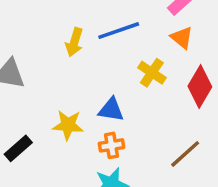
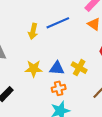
yellow cross: (152, 73) -> (79, 68), moved
yellow star: (68, 125) -> (34, 69), moved

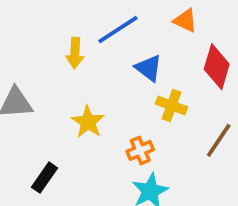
blue triangle: (57, 68) -> (149, 68), moved, turned 42
yellow star: (34, 69) -> (88, 122), turned -30

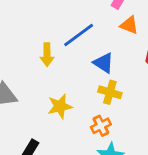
yellow cross: (171, 105) -> (110, 92), moved
yellow star: (88, 122) -> (60, 106), turned 30

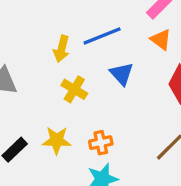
yellow cross: (110, 92) -> (74, 89), moved
yellow star: (60, 106) -> (57, 140), moved

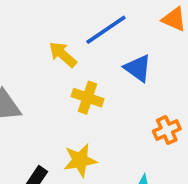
yellow arrow: (62, 49) -> (63, 54), turned 130
orange cross: (101, 143) -> (167, 130), moved

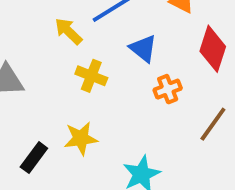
orange cross: (167, 130) -> (168, 89), moved

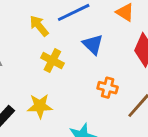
orange cross: (168, 89) -> (108, 88), moved, turned 30

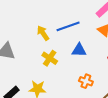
blue triangle: (93, 44) -> (79, 50), turned -49

